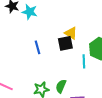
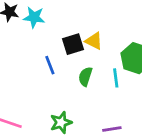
black square: (65, 43) -> (73, 44), moved
green semicircle: (61, 86) -> (85, 77), moved

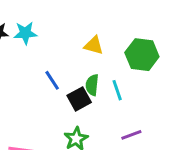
black square: (73, 44) -> (79, 99), moved
cyan line: (116, 78) -> (117, 90), moved

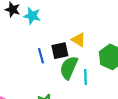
green semicircle: (92, 85) -> (69, 68), size x1.5
black square: (79, 99) -> (60, 51), moved

